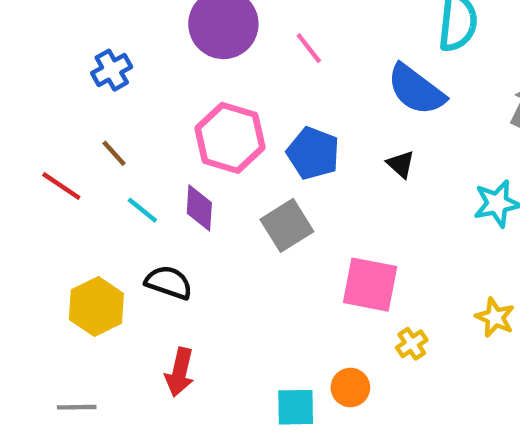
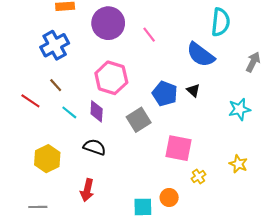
blue cross: (112, 70) -> (55, 45), size x1.5
blue pentagon: (313, 153) -> (165, 94), moved
black semicircle: (169, 282) -> (95, 147), moved

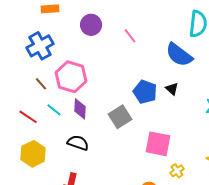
purple circle: (108, 23) -> (91, 25), size x0.7
pink hexagon: (111, 78) -> (71, 77), moved
red line: (30, 101) -> (28, 117), moved

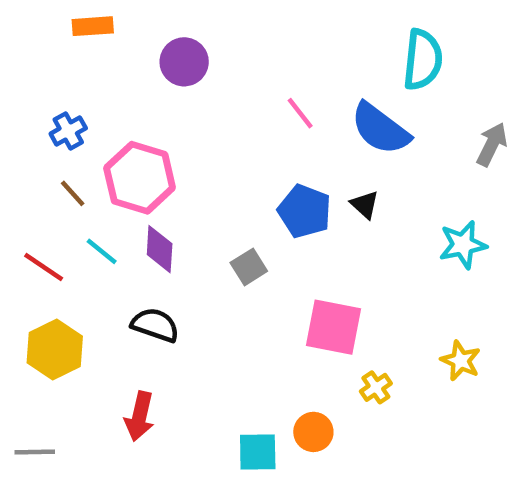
pink line: (130, 36) -> (300, 113), moved
blue cross: (40, 46) -> (68, 131), moved, size x0.6
gray square: (120, 117) -> (249, 267), size x0.7

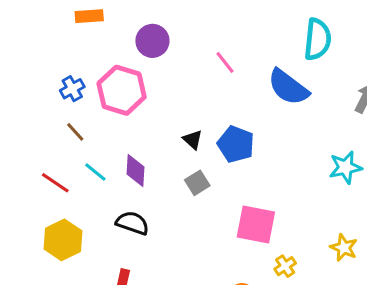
pink line: (300, 113) -> (225, 62), moved
pink hexagon: (140, 178) -> (122, 90), moved
black triangle: (365, 205) -> (193, 140), moved

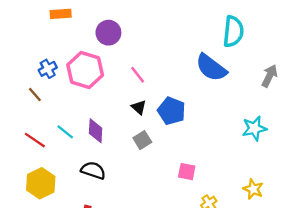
pink line: (225, 62) -> (138, 75), moved
brown line: (75, 132) -> (35, 95), moved
pink square: (256, 224) -> (187, 172), size x0.6

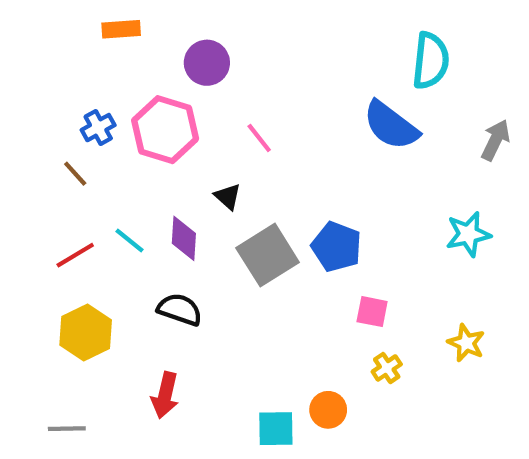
black triangle: (139, 107) -> (228, 197), moved
blue pentagon: (171, 111) -> (337, 247), moved
red line: (35, 140) -> (75, 255), turned -65
gray square: (142, 140) -> (268, 255), size x1.8
pink square: (187, 172) -> (372, 312), moved

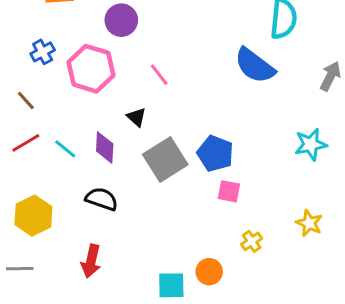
blue cross: (98, 128) -> (43, 52), moved
red line: (75, 255) -> (26, 143), moved
pink square: (372, 312) -> (229, 191), moved
gray line: (67, 429) -> (20, 269), moved

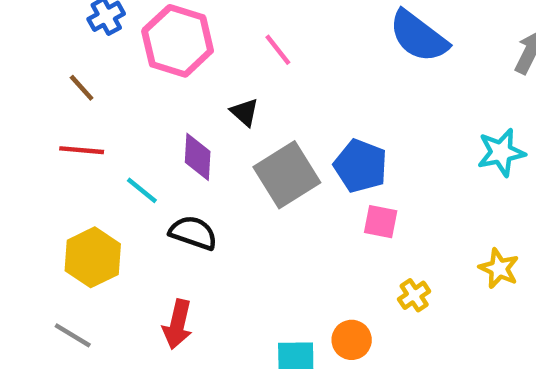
red line: (26, 143) -> (82, 150), turned 36
cyan line: (65, 149) -> (142, 190), moved
gray line: (20, 269) -> (73, 335), turned 32

